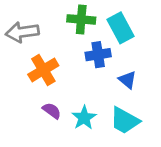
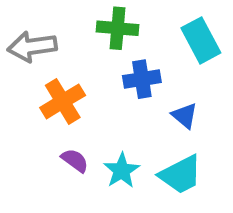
cyan rectangle: (121, 28) -> (201, 40), moved
cyan trapezoid: (125, 121) -> (181, 175), turned -56

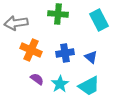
blue cross: (142, 79) -> (65, 53), moved
orange cross: (63, 101) -> (31, 50), turned -35

